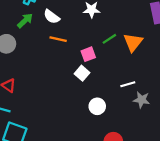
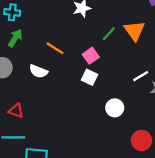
white semicircle: (52, 17) -> (38, 71), moved
orange line: (58, 39) -> (55, 48), turned 35

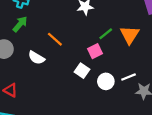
pink square: (91, 56) -> (95, 51), moved
white circle: (115, 108) -> (106, 81), moved

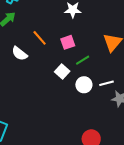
green line: (106, 34) -> (83, 60), moved
pink square: (95, 51) -> (68, 42), moved

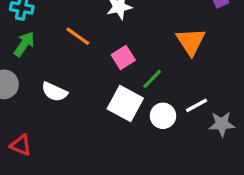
orange line: (40, 38) -> (78, 36), moved
white square: (62, 71) -> (125, 104), size x1.5

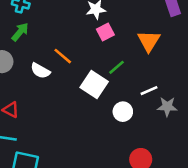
orange line: (78, 36) -> (63, 56), moved
pink square: (123, 58) -> (105, 32), moved
white circle: (163, 116) -> (123, 112), moved

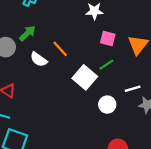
green arrow: (20, 32) -> (27, 33), moved
pink square: (105, 32) -> (108, 39), moved, turned 35

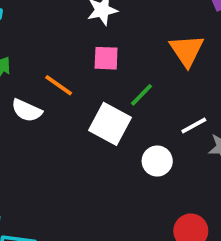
pink square: (108, 39) -> (106, 58), moved

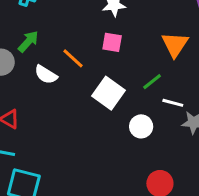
green line: (142, 95) -> (152, 82), moved
white line: (194, 126) -> (173, 103), turned 36

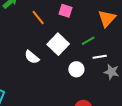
white semicircle: (46, 75) -> (32, 57), moved
white line: (173, 103) -> (100, 57), turned -32

